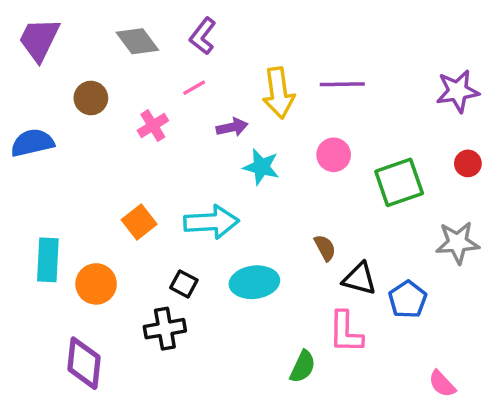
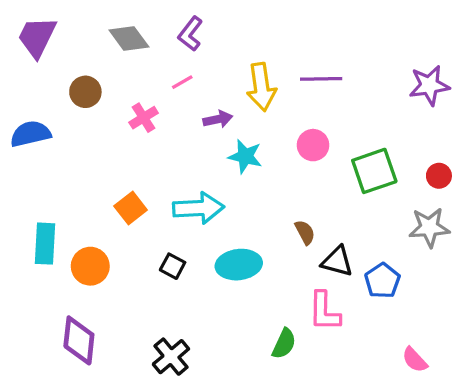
red circle: (468, 163) -> (439, 176), moved
black cross: (165, 329) -> (171, 357), moved, turned -30

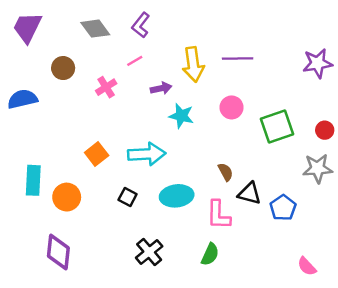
pink L-shape: (324, 311) -> (218, 215), moved
black cross: (171, 357) -> (149, 252), moved

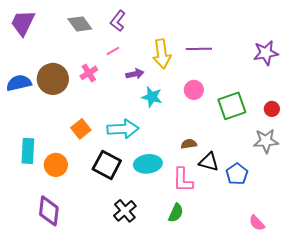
brown circle: (63, 68) -> (53, 79), moved, size x1.6
brown semicircle: (226, 172) -> (189, 144), turned -70
black square: (128, 197) -> (107, 165), size x1.8

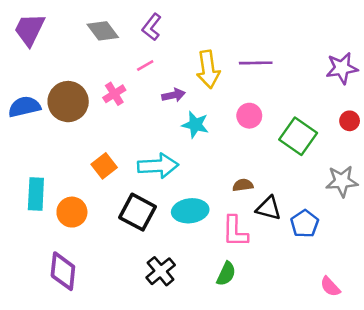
green square: (232, 106) -> (298, 136), turned -36
red circle: (272, 109) -> (350, 121), moved

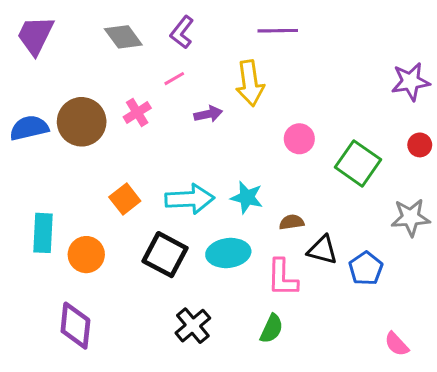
purple line: (256, 63) -> (278, 31), moved
cyan star: (195, 125) -> (247, 197), moved

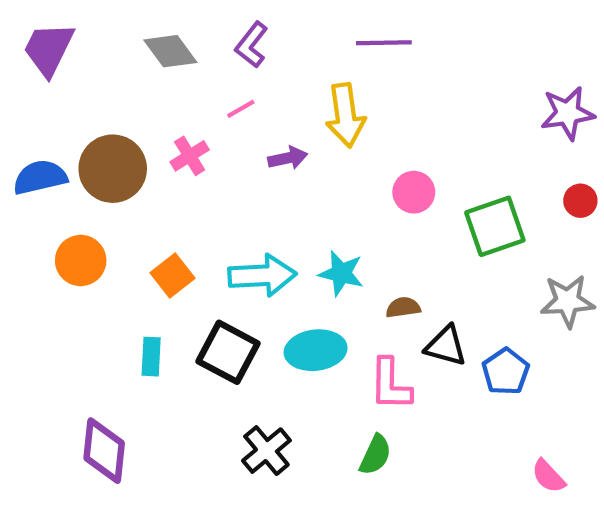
green square: (358, 163) -> (495, 226), turned 36
cyan rectangle: (43, 233) -> (151, 357), moved, size x0.7
orange circle: (86, 255) -> (81, 260), moved

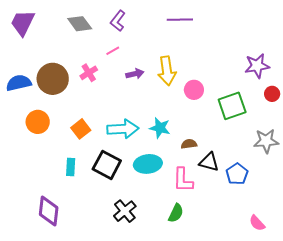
purple star: (568, 113) -> (257, 66), moved
yellow arrow: (345, 115) -> (167, 71), moved

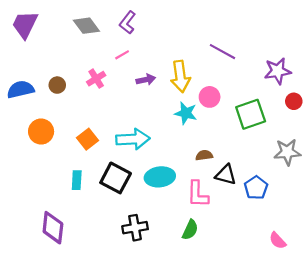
purple line: (180, 20) -> (223, 52), moved, turned 30
brown circle: (53, 79) -> (57, 85), size x0.5
cyan star: (160, 128) -> (186, 113), moved
black cross: (125, 211) -> (135, 228), turned 30

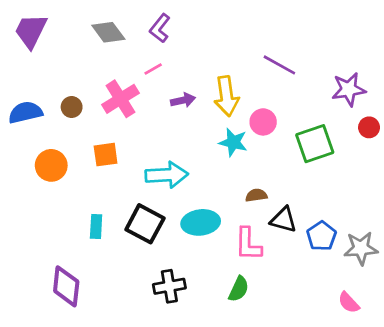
pink cross: (96, 79) -> (120, 99), size x1.5
orange square: (87, 139) -> (106, 155), moved, turned 30
gray star: (287, 152) -> (361, 248), moved

